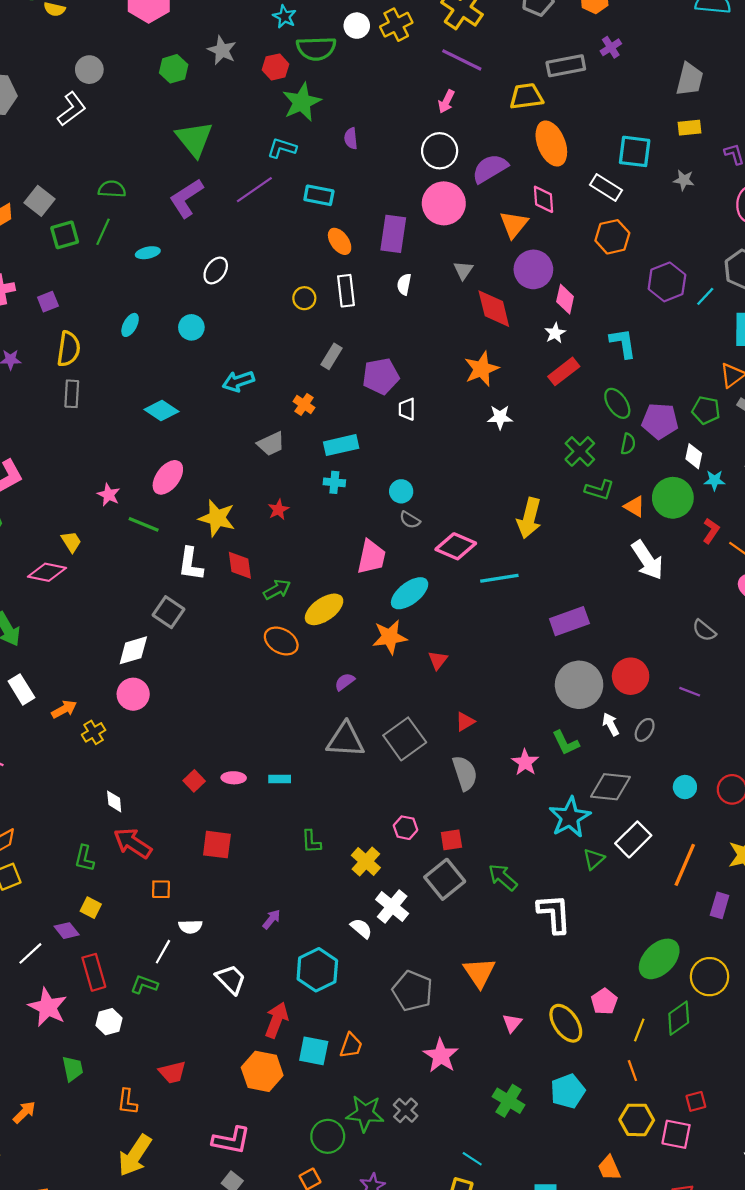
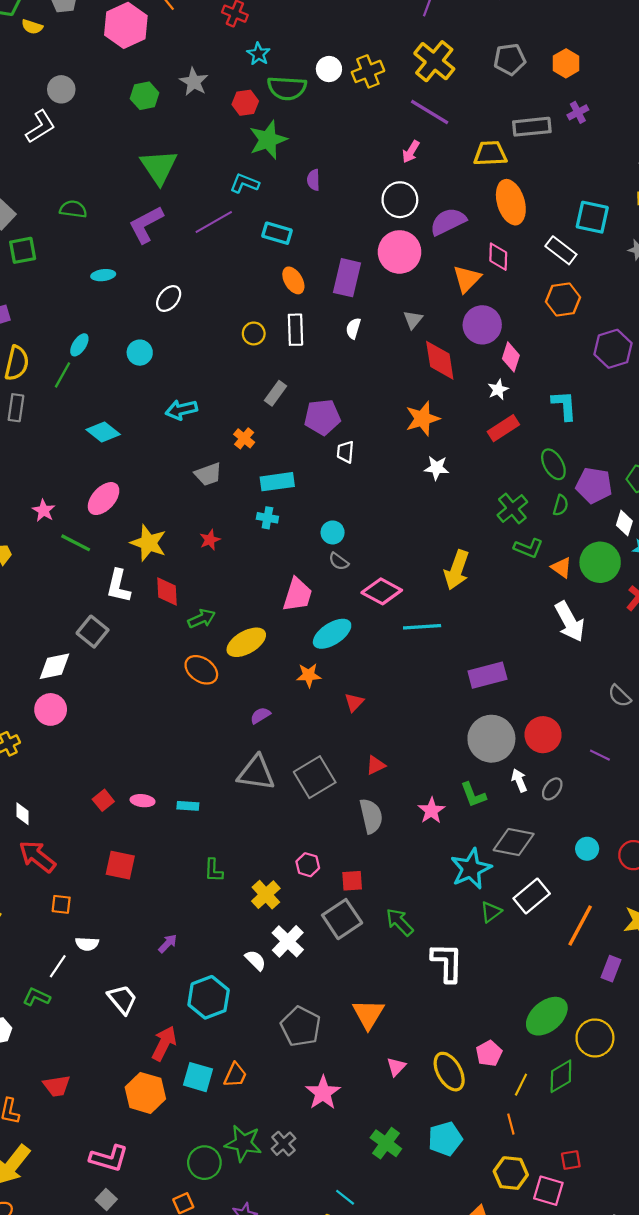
green line: (103, 232) -> (63, 375), moved
orange star: (390, 637) -> (309, 675), size x0.7

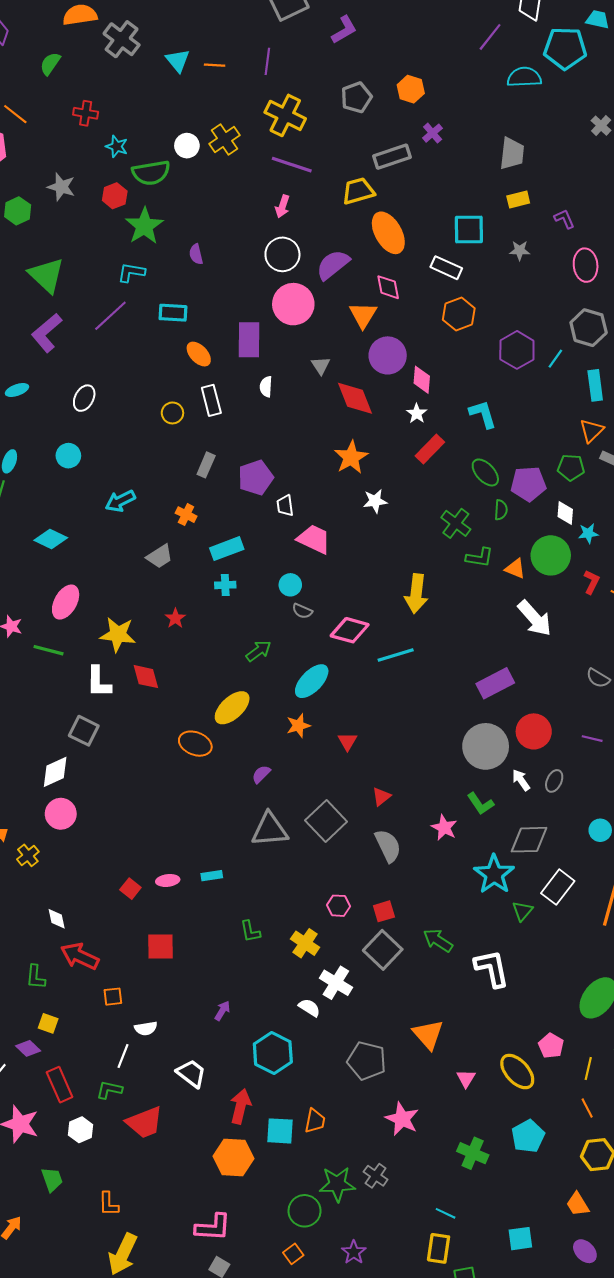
pink trapezoid: (297, 595) -> (314, 539), moved, turned -69
green arrow: (202, 619) -> (259, 651), moved
purple rectangle: (487, 675) -> (495, 683), moved
red trapezoid: (57, 1086) -> (145, 1122), moved, size x1.4

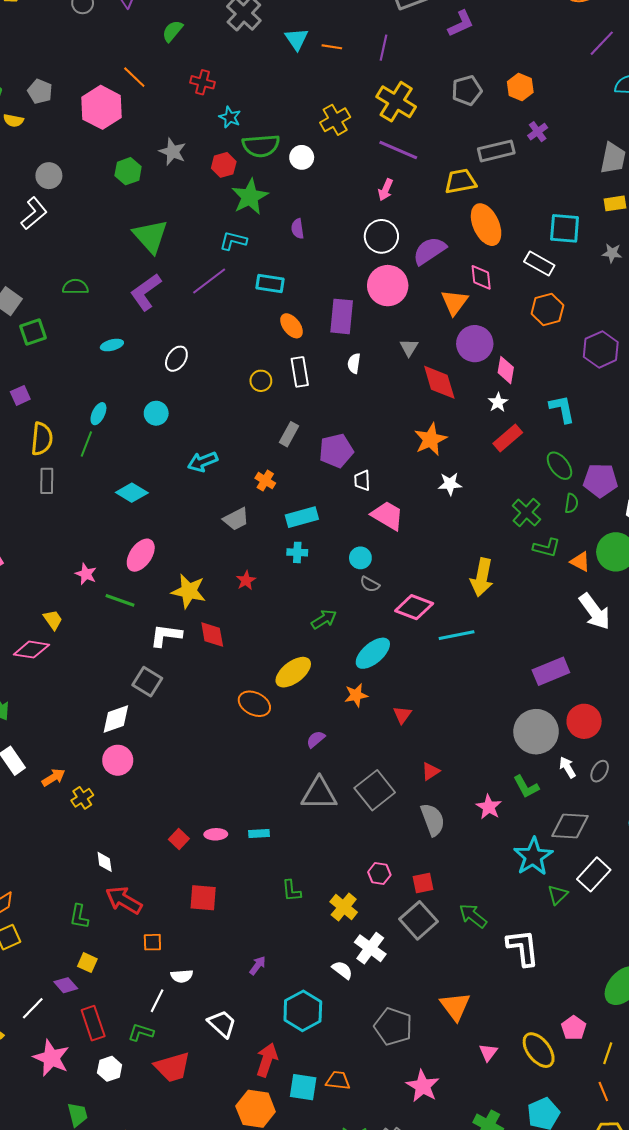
white circle: (187, 146) -> (302, 157), moved
white L-shape: (99, 682) -> (166, 635), turned 92
orange trapezoid: (315, 1121) -> (338, 1080), turned -100

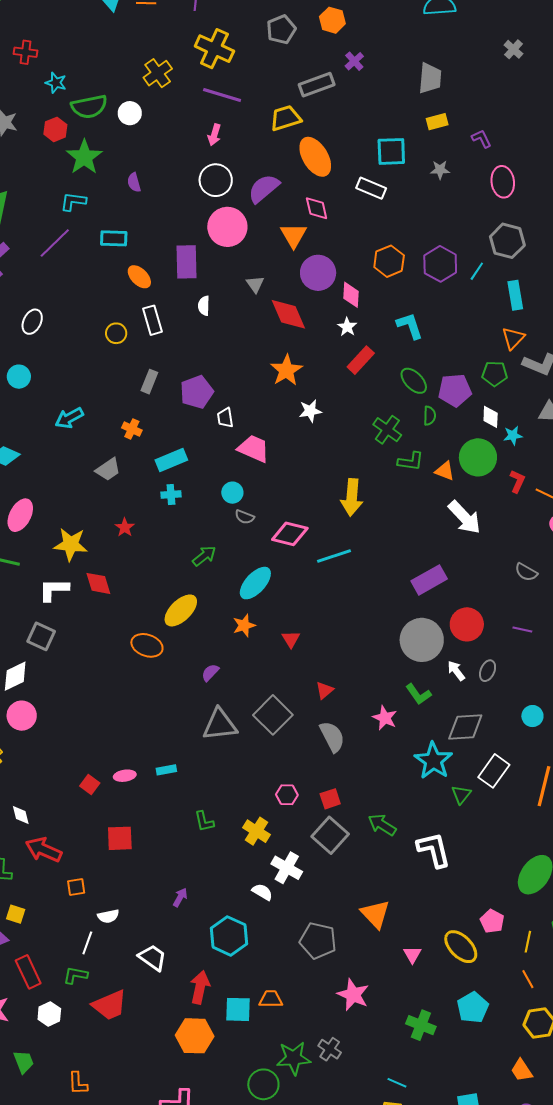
orange hexagon: (547, 310) -> (389, 261), moved

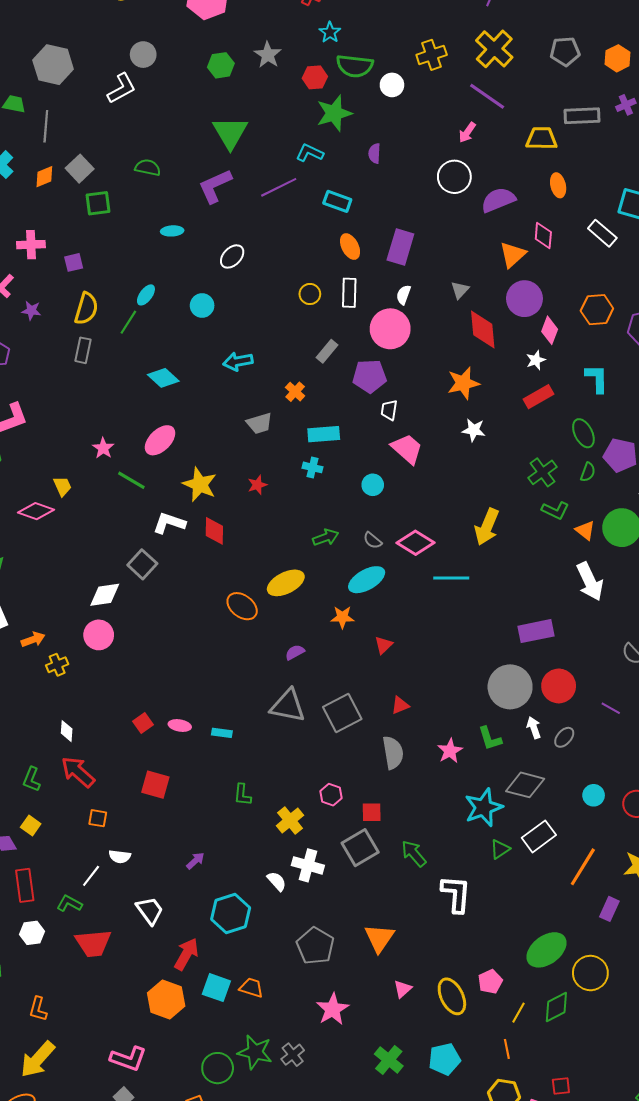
orange ellipse: (315, 157) -> (558, 185), size x0.6
pink circle: (227, 227) -> (390, 329), moved
gray semicircle: (245, 517) -> (373, 540), moved
white cross: (287, 868) -> (308, 865), turned -32

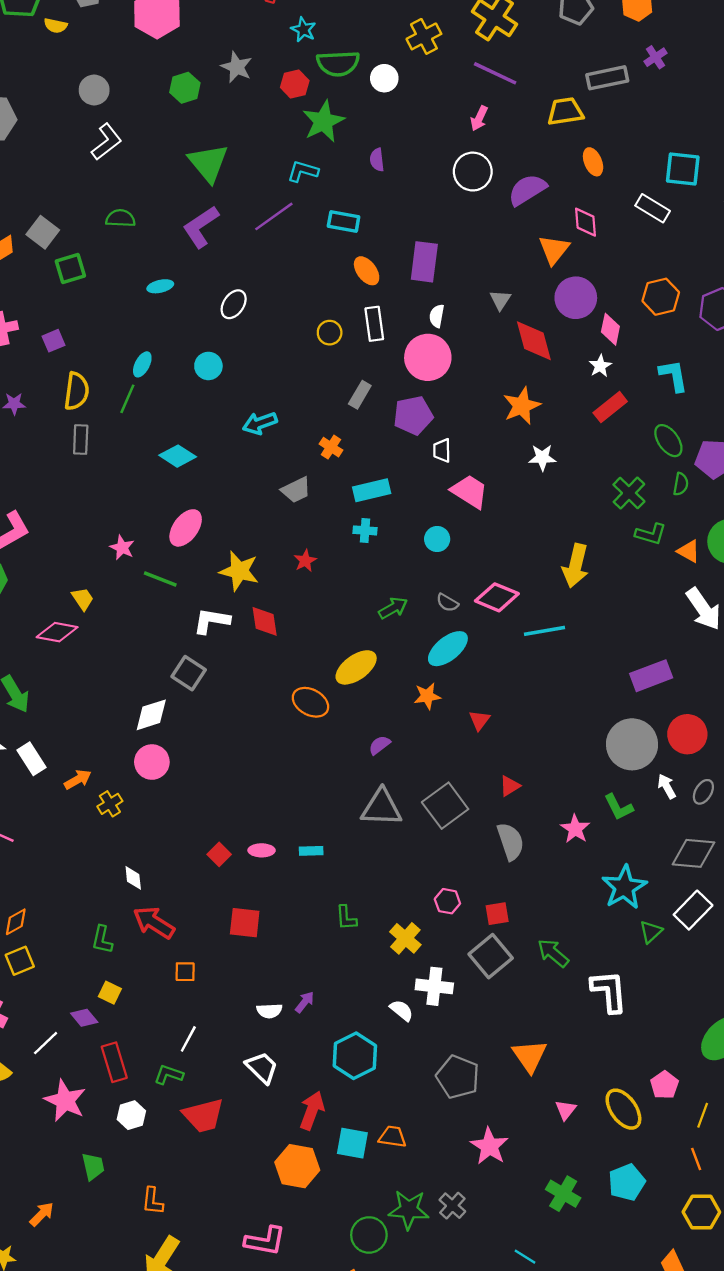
white L-shape: (122, 88) -> (107, 142), moved
gray diamond: (525, 785) -> (694, 853), moved
white semicircle: (120, 857) -> (269, 1011), moved

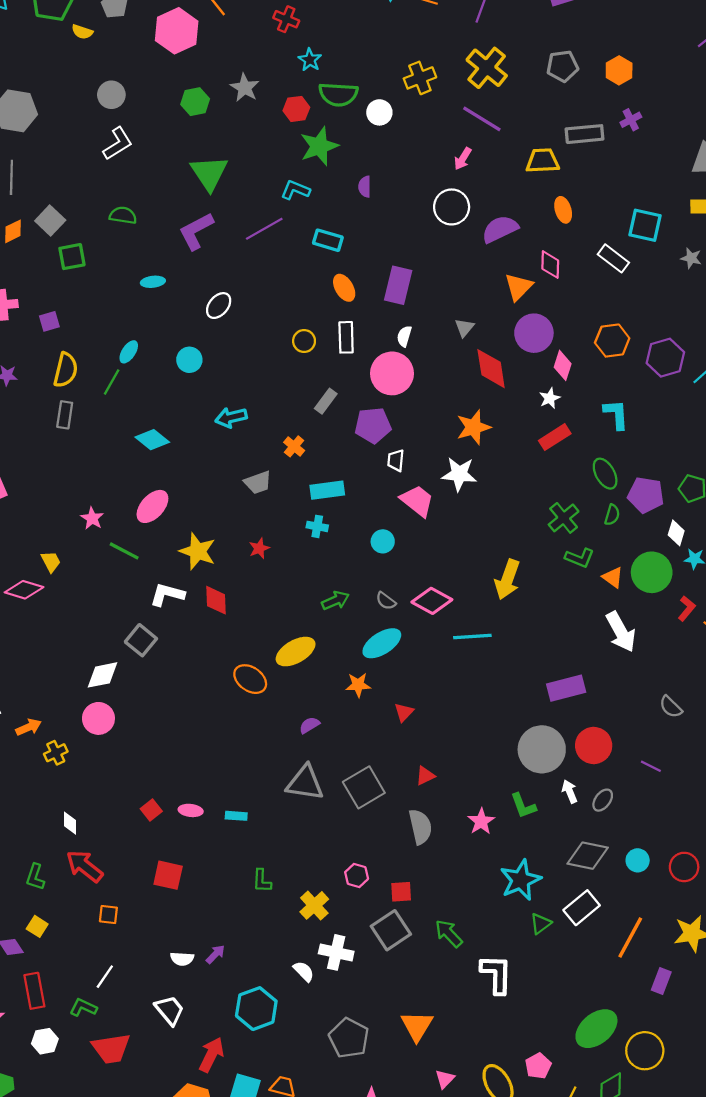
white star: (542, 457) -> (459, 474), moved, size x1.4

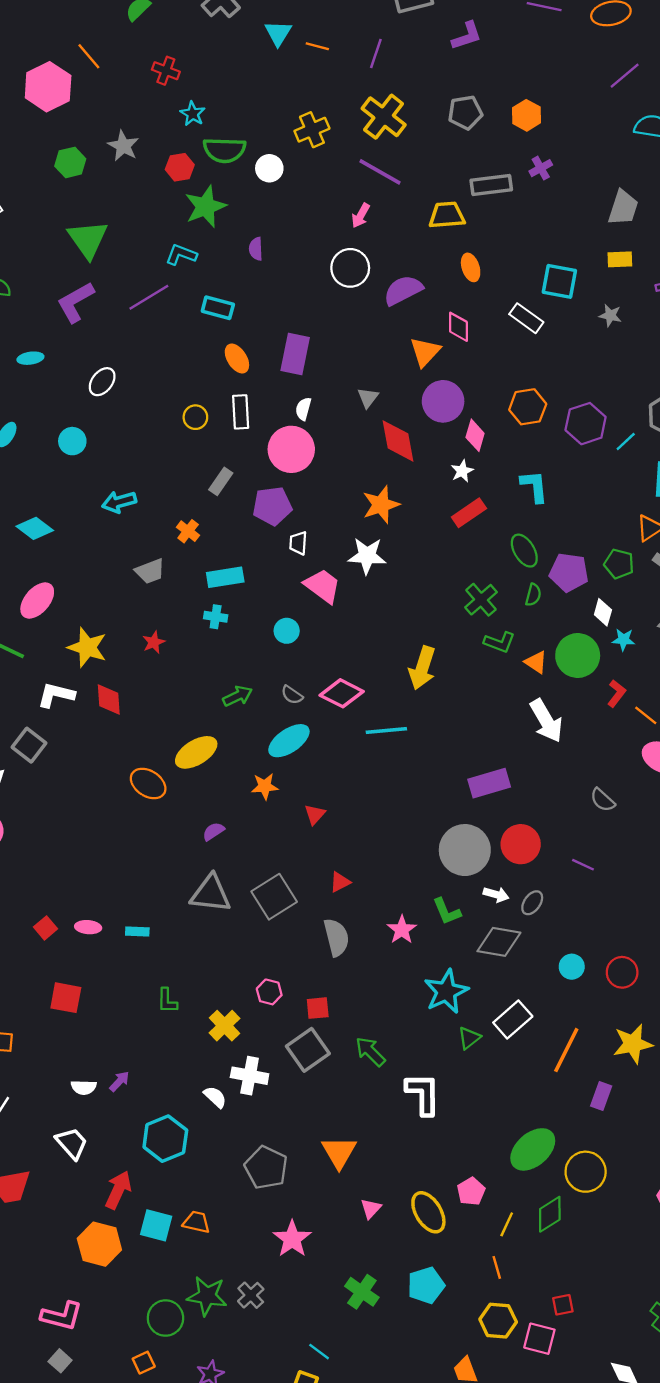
white arrow: (570, 791) -> (496, 895), turned 130
gray diamond: (588, 856) -> (499, 942), moved

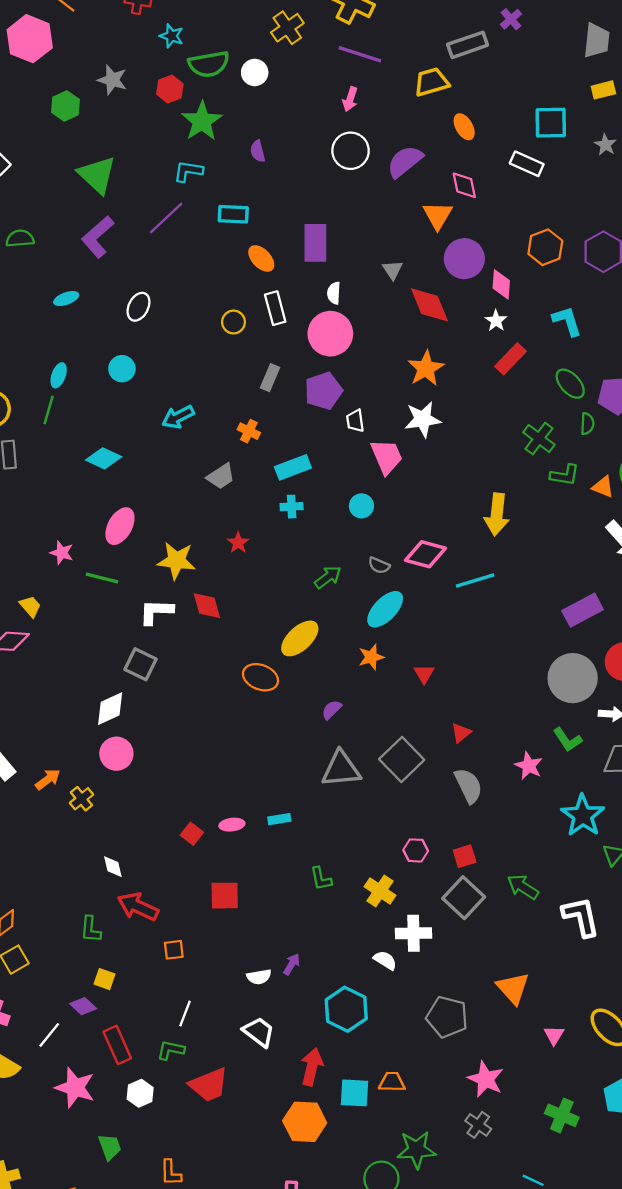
gray star: (610, 315) -> (605, 145), turned 30
pink trapezoid: (323, 586) -> (387, 457), turned 42
gray cross: (251, 1295) -> (478, 1125), moved

